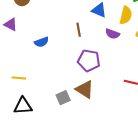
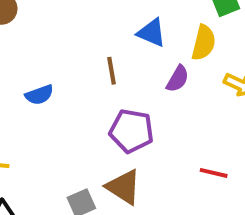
purple semicircle: (112, 34) -> (178, 79), turned -80

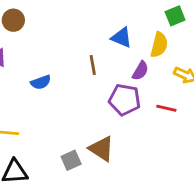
purple pentagon: (132, 131) -> (124, 100), moved
red line: (214, 173) -> (166, 108), moved

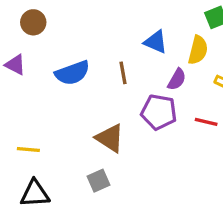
blue semicircle: (41, 82) -> (72, 73), moved, size x1.5
brown triangle: (101, 149) -> (110, 138), moved

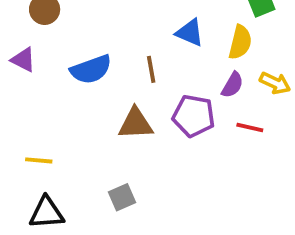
purple semicircle: (177, 79) -> (232, 85), moved
brown triangle: (110, 138) -> (136, 124), moved, turned -36

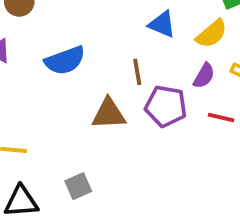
yellow semicircle: (240, 42) -> (212, 34), turned 36
brown line: (151, 69) -> (137, 72), moved
gray square: (122, 197) -> (78, 186), moved

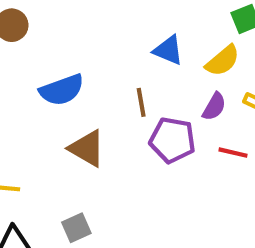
brown triangle: (109, 114) -> (87, 148), moved, turned 33

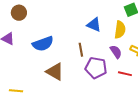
yellow semicircle: (223, 61) -> (120, 30), turned -42
purple semicircle: (214, 107) -> (116, 52), turned -64

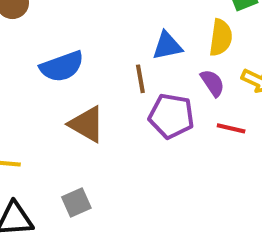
blue triangle: (94, 25) -> (167, 46), moved, turned -35

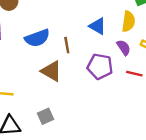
blue triangle: (167, 46) -> (98, 26), turned 42
brown line: (140, 79) -> (67, 45), moved

